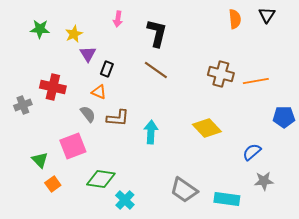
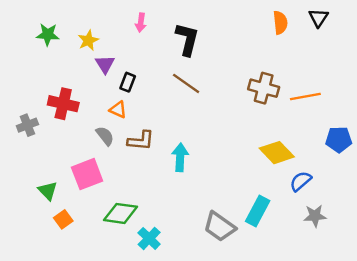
yellow diamond: (207, 128) -> (277, 153), moved
cyan rectangle: (227, 199) -> (258, 211), moved, turned -70

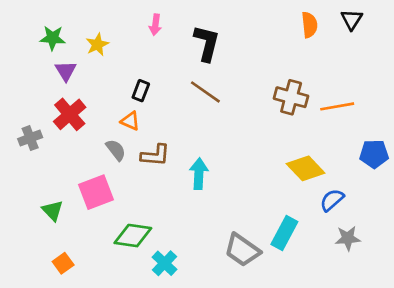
purple triangle: (105, 64) -> (66, 71), moved
red cross: (63, 104) -> (70, 114), turned 36
orange square: (63, 219) -> (63, 263), moved

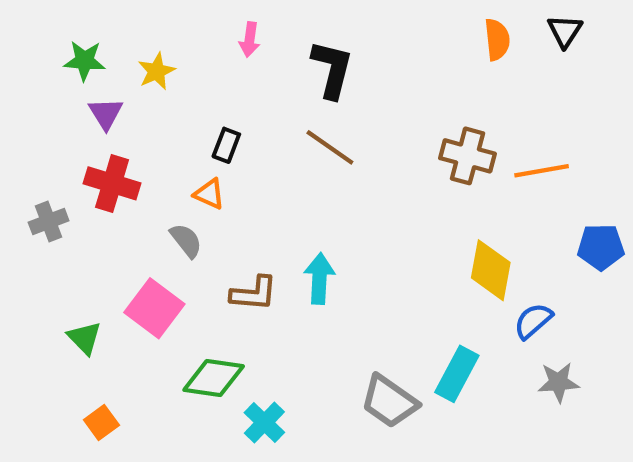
red cross: (70, 114) -> (112, 183), turned -32
brown L-shape: (155, 155) -> (254, 293), moved
yellow diamond: (306, 168) -> (491, 270), turned 54
pink square: (96, 192) -> (154, 308), turned -32

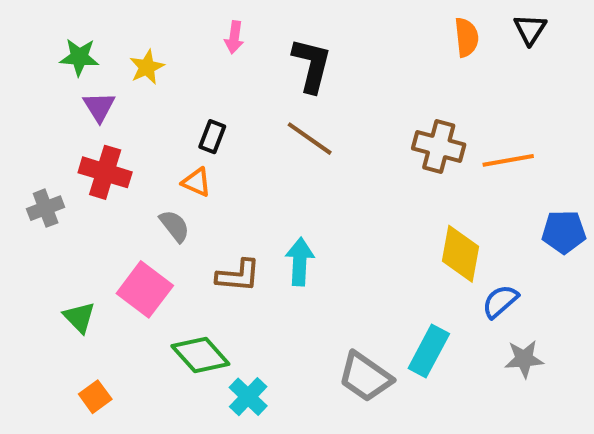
green diamond: (214, 378) -> (200, 355), turned 40

